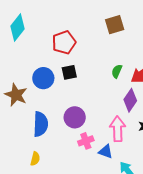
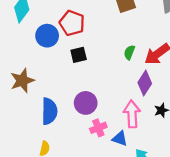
red pentagon: (64, 42) -> (72, 23), turned -30
blue circle: (43, 78) -> (47, 36), moved
brown star: (16, 95) -> (22, 81), turned 30

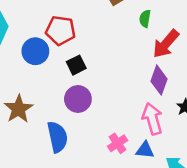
green semicircle: (129, 52) -> (145, 19), moved
purple circle: (86, 103) -> (78, 99), moved

